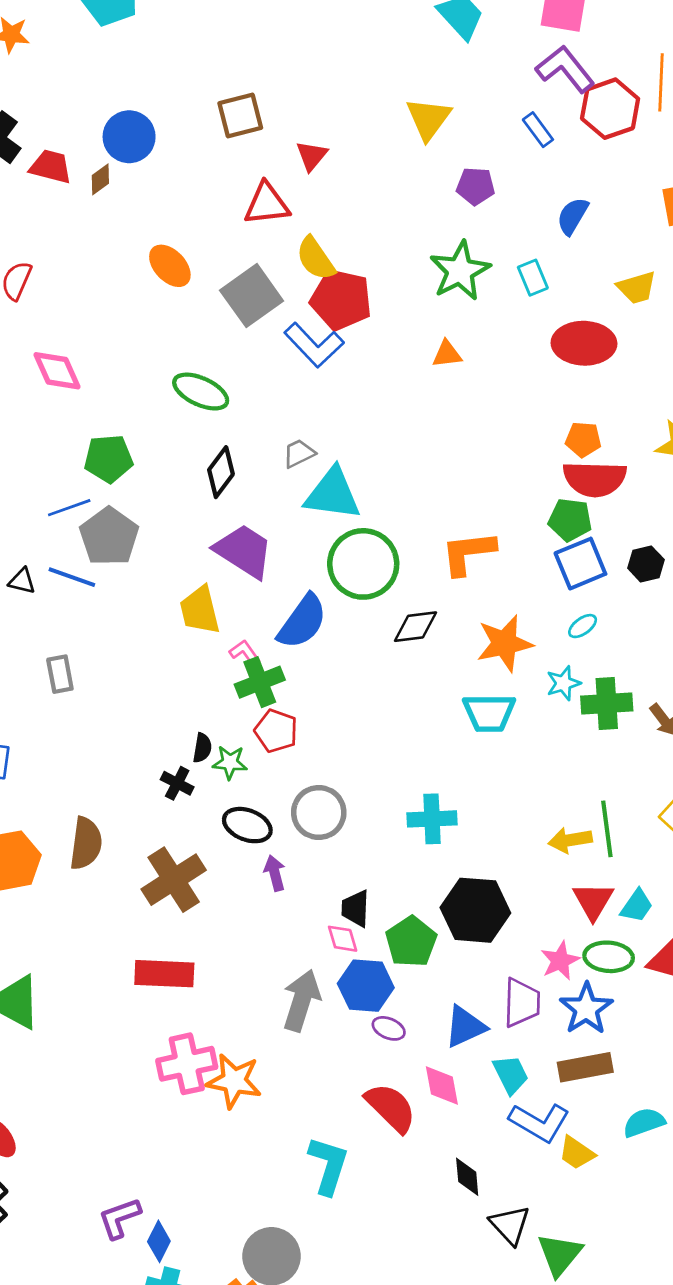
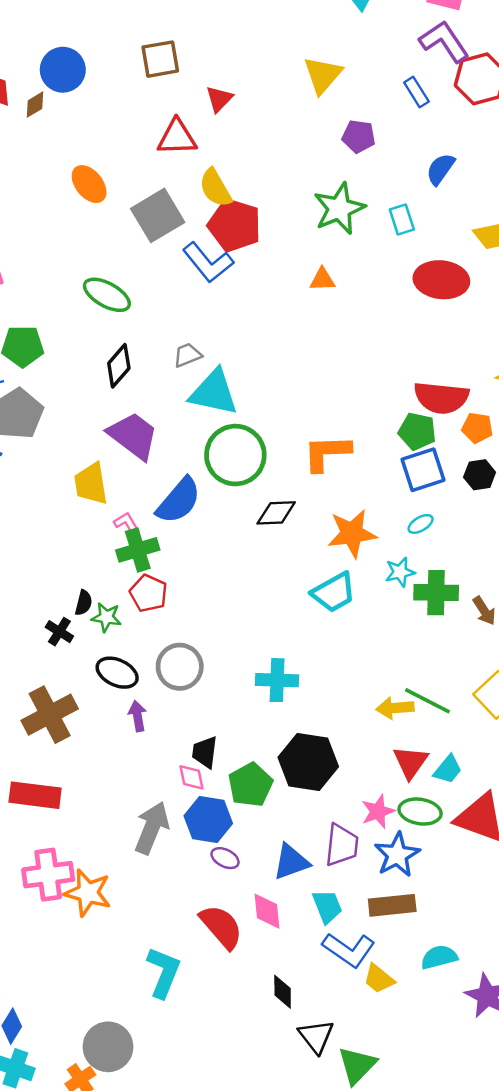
orange pentagon: (583, 439) -> (477, 428), moved
cyan trapezoid: (489, 713) -> (334, 592), turned -33
green line: (607, 829) -> (427, 701), turned -60

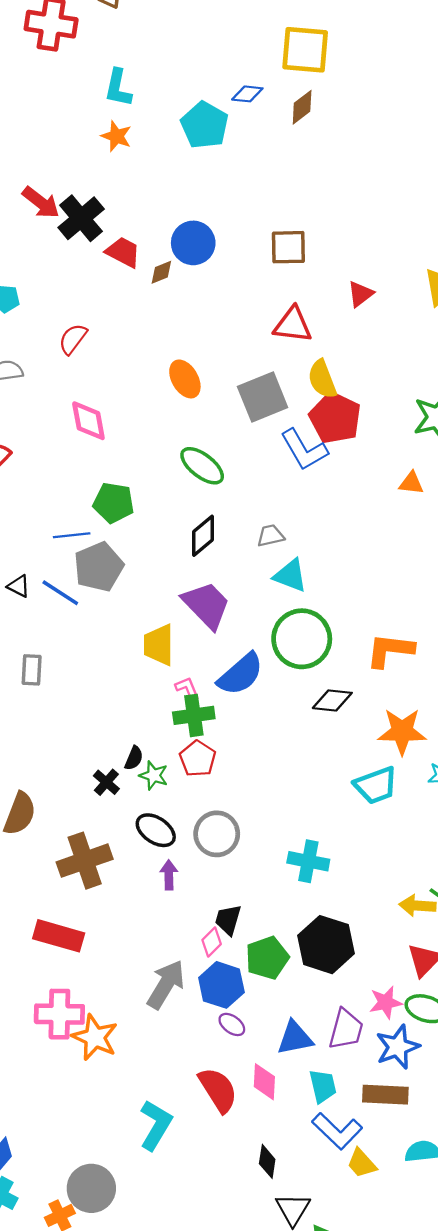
red triangle: (219, 99) -> (360, 294), moved
orange ellipse: (89, 184) -> (185, 379), moved
cyan triangle: (214, 392) -> (290, 575), size x0.7
pink diamond: (191, 777) -> (212, 942), turned 48

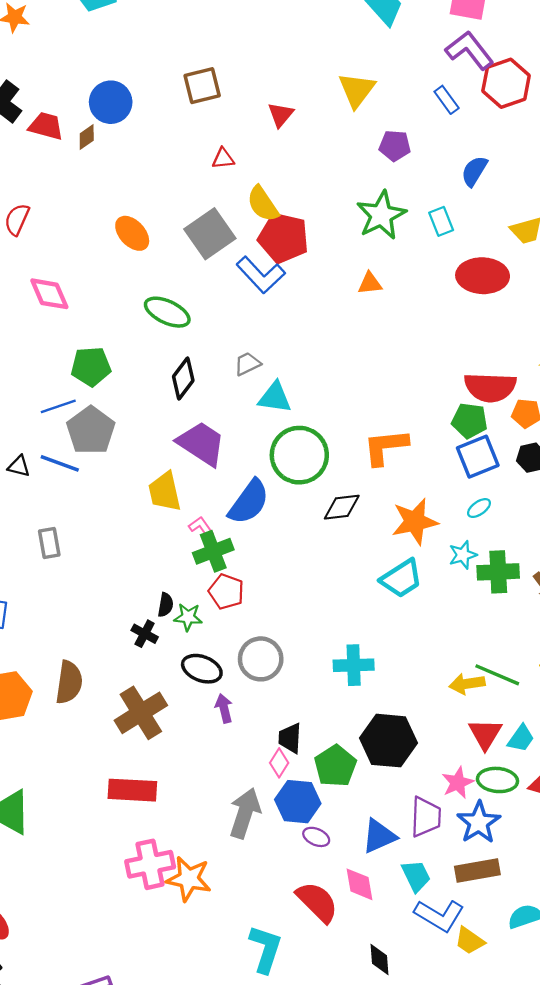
red triangle: (293, 325) -> (223, 159), size x0.6

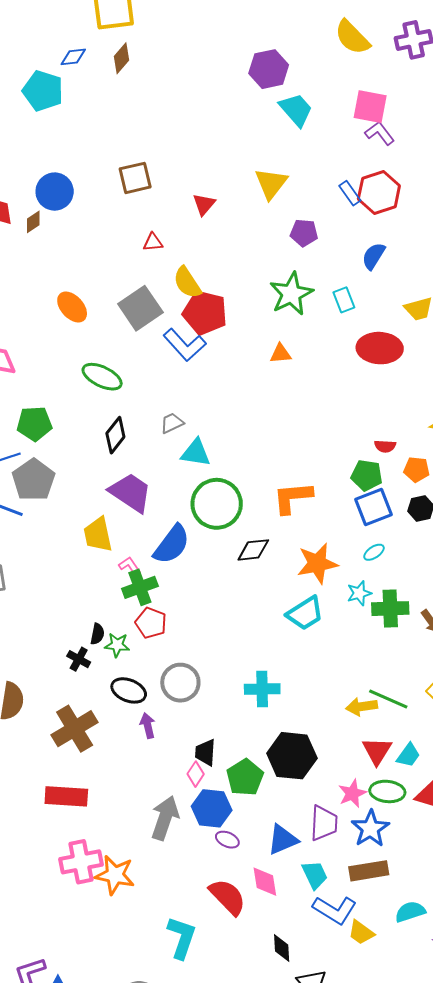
purple L-shape: (469, 50) -> (380, 133), moved, size x0.7
red hexagon: (506, 83) -> (379, 192), moved
red semicircle: (490, 387) -> (385, 446), size x0.5

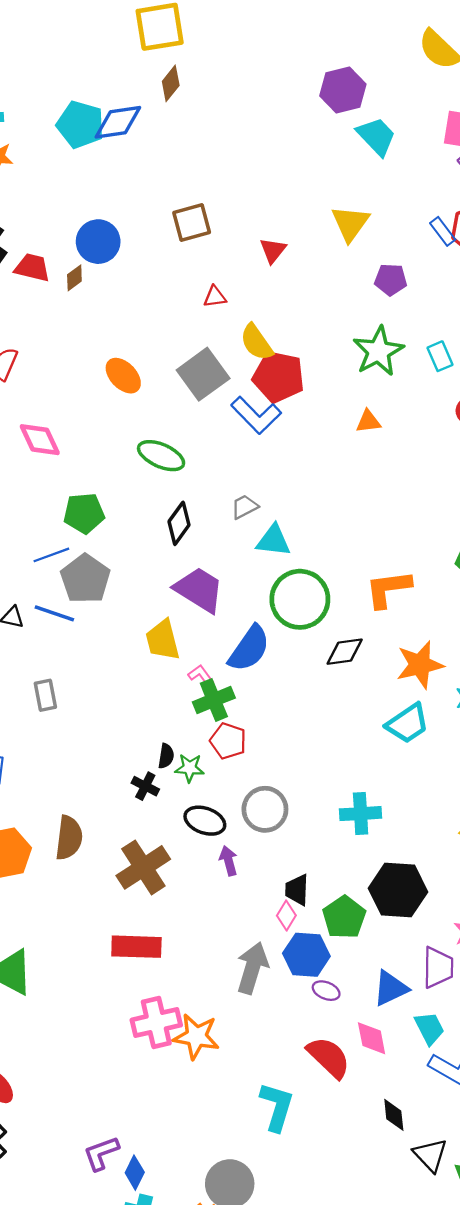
blue diamond: (73, 57) -> (118, 122), moved, size x1.6

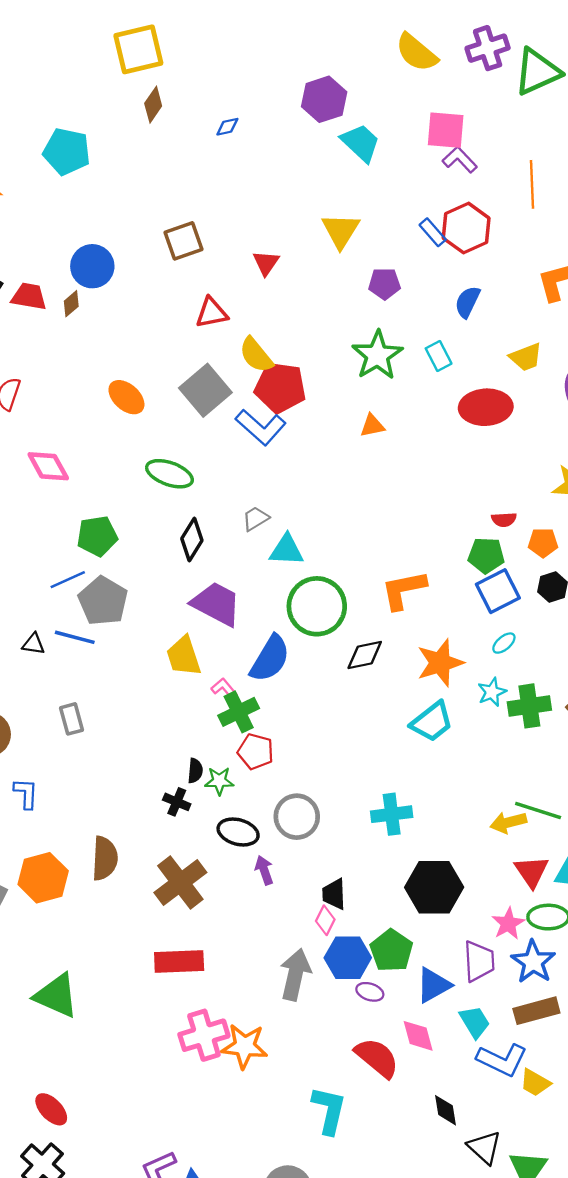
blue diamond: (118, 122) -> (227, 127), moved, size x0.5
red triangle: (215, 297) -> (212, 313), size x1.4
green pentagon: (344, 917) -> (391, 951), moved

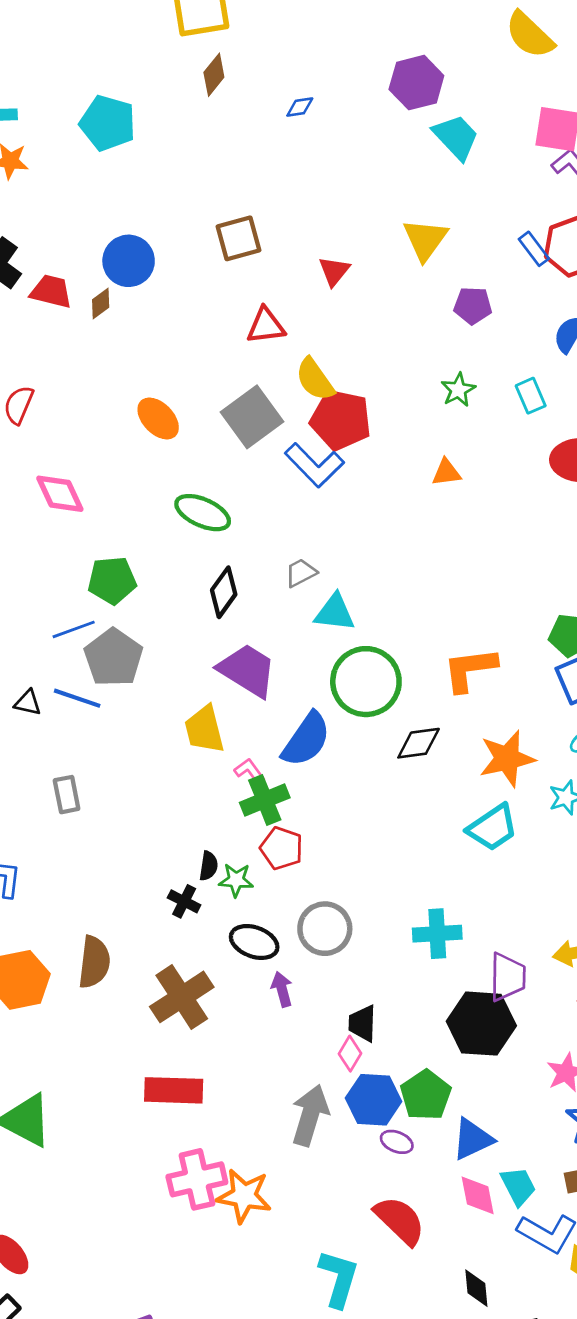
green star: (377, 355) -> (458, 390), size x0.6
purple trapezoid: (479, 961) -> (508, 977), moved
pink diamond: (418, 1036) -> (478, 1195), moved

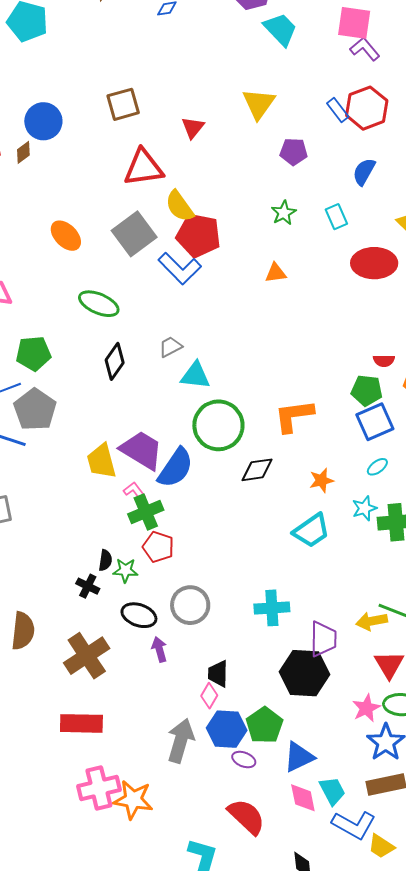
red triangle: (266, 326) -> (144, 168), size x1.4
purple trapezoid: (247, 670) -> (142, 450), moved
orange star: (507, 759) -> (321, 480), size x0.6

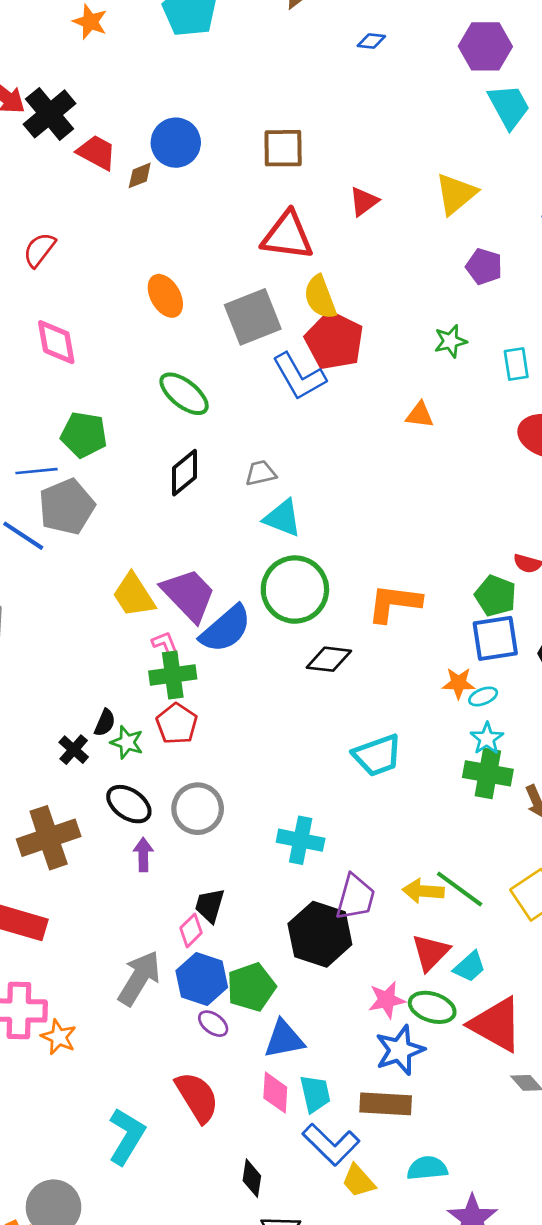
yellow trapezoid: (101, 461) -> (134, 595), turned -33
orange star: (321, 480) -> (459, 683), moved
cyan star: (364, 508) -> (487, 739), moved, turned -30
orange star: (133, 800) -> (59, 1037), size x0.7

